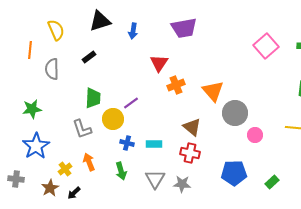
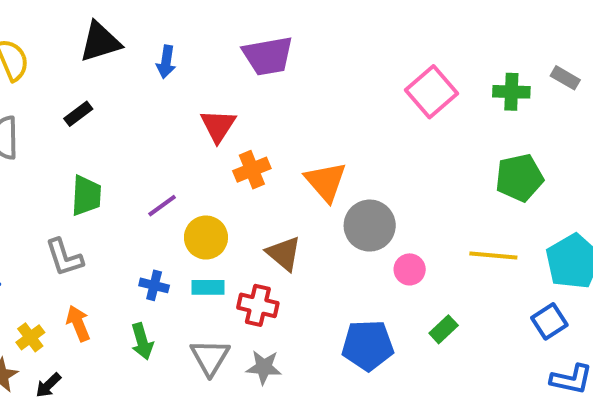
yellow circle: (113, 119) -> (206, 238), moved
red cross: (190, 153) -> (258, 305), moved
green rectangle: (272, 182) -> (444, 329), moved

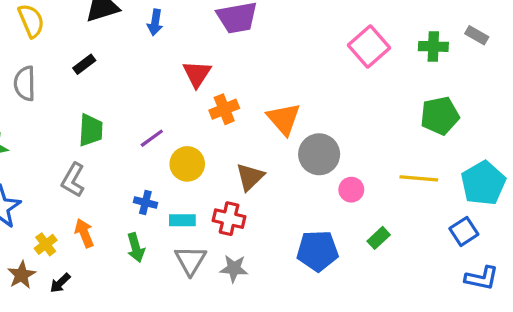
brown triangle: (284, 253) -> (250, 177), turned 36
gray L-shape: (64, 257) -> (73, 180), turned 48
cyan rectangle: (208, 287) -> (182, 220), moved

